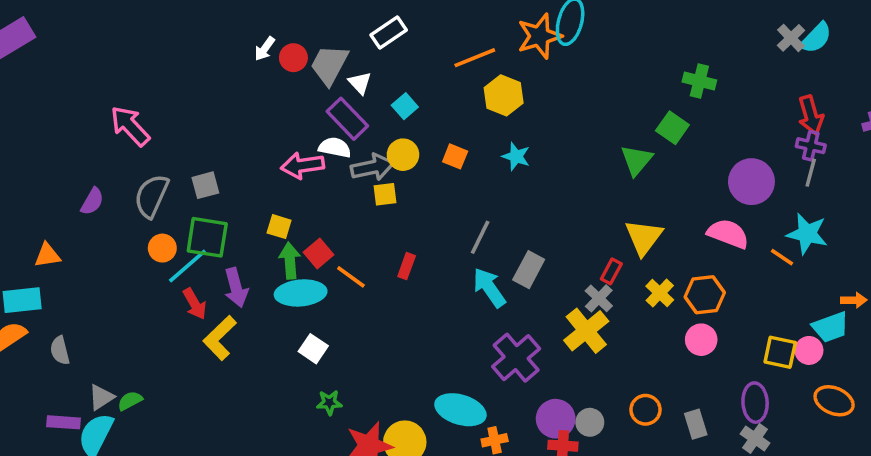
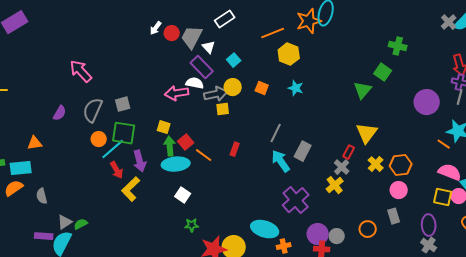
pink semicircle: (728, 234) -> (450, 172), moved
yellow cross: (586, 331) -> (335, 185), size x0.7
gray rectangle: (696, 424) -> (394, 216), moved

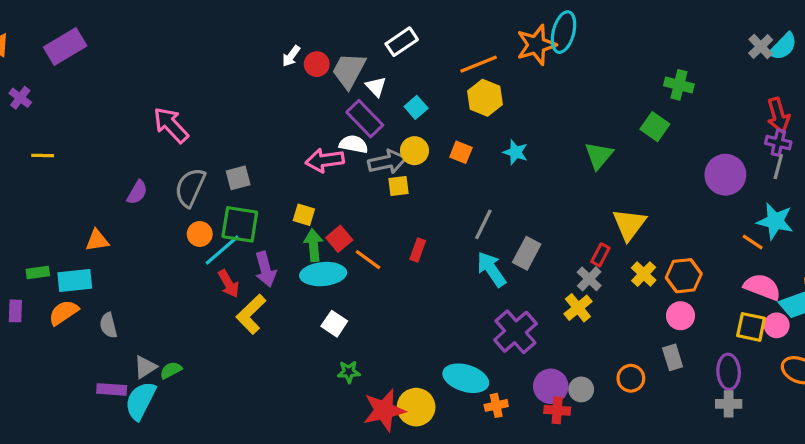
yellow hexagon: (289, 54) -> (485, 98), moved
green triangle: (363, 90) -> (599, 155), moved
gray cross: (429, 245) -> (729, 404), turned -35

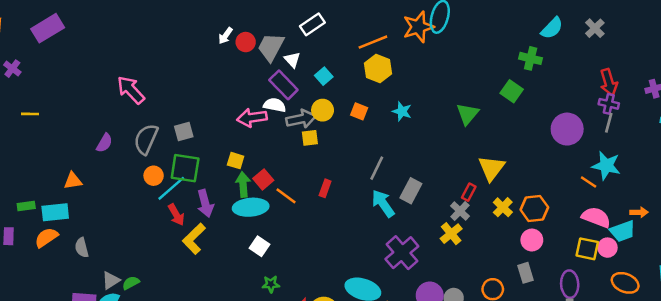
cyan semicircle: (783, 46) -> (552, 28), moved

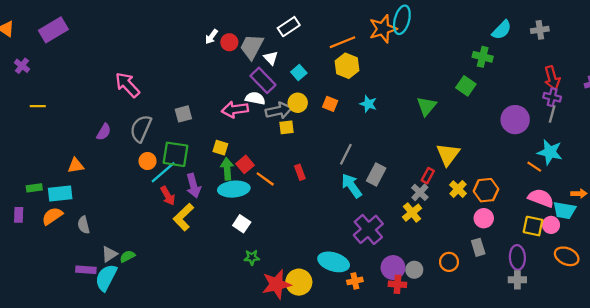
gray cross: (595, 28) -> (540, 30), turned 36
gray square: (184, 132) -> (183, 114), moved
red rectangle: (325, 188) -> (300, 172), turned -40
cyan trapezoid: (623, 231) -> (564, 210), turned 30

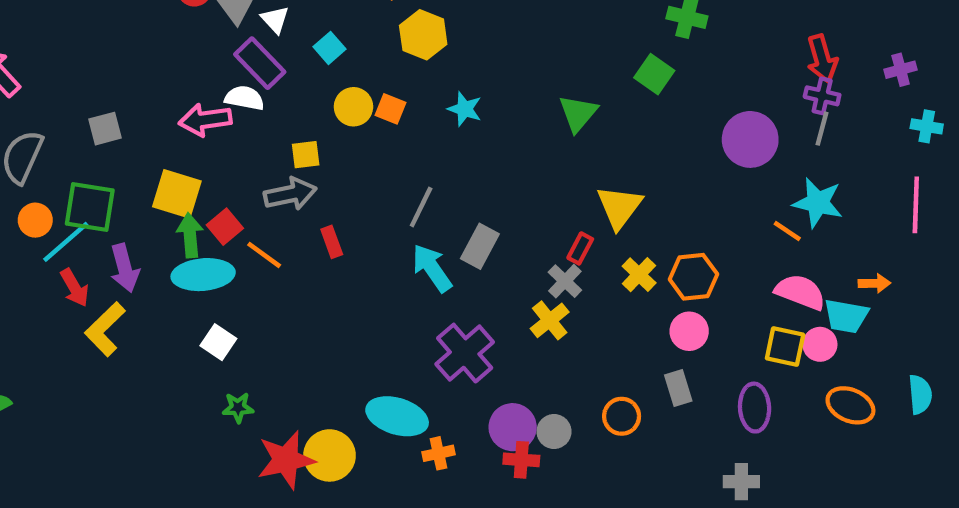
yellow circle: (298, 103) -> (353, 107), moved
gray arrow: (279, 111) -> (290, 194), moved
yellow square: (220, 148) -> (177, 194), size x1.6
gray cross: (517, 280) -> (741, 482), moved

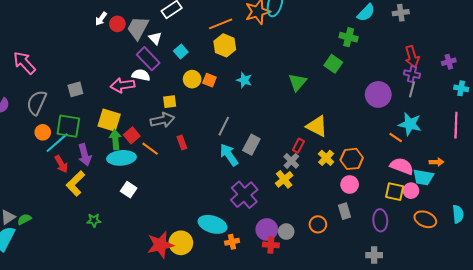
yellow triangle: (619, 207) -> (317, 126), turned -40
green star: (238, 408) -> (94, 220), moved

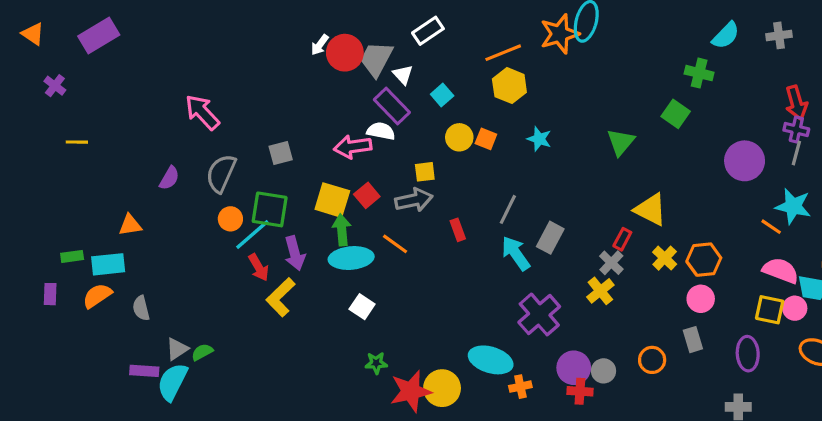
red circle: (117, 24) -> (345, 53), size x1.5
red square: (132, 135) -> (367, 195), moved
red rectangle: (182, 143) -> (458, 230), moved
green star: (94, 220) -> (376, 363), moved

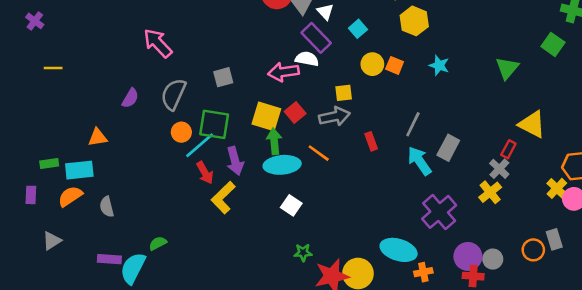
yellow cross: (665, 258) -> (557, 188), moved
gray rectangle: (693, 340) -> (554, 239), moved
gray triangle: (177, 349) -> (52, 241), moved

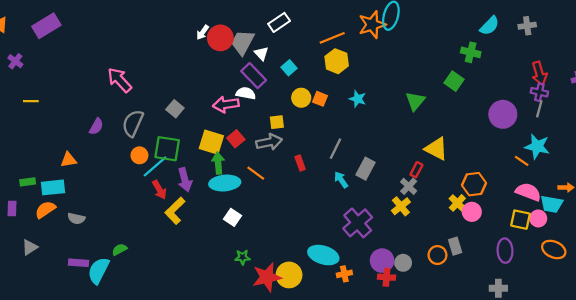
gray square: (223, 77) -> (175, 109), turned -35
cyan arrow: (419, 161) -> (341, 180), size x0.7
gray semicircle: (107, 207) -> (76, 218), turned -63

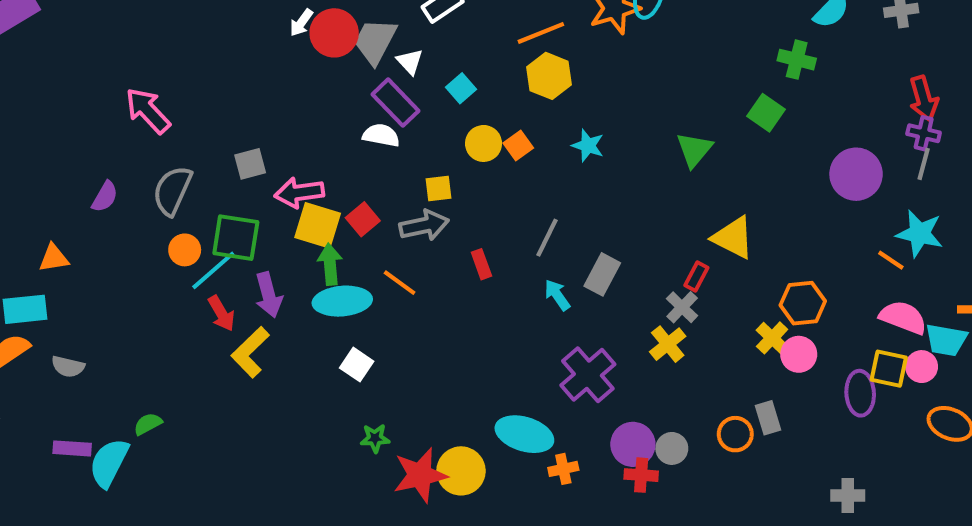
orange square: (320, 99) -> (518, 146), turned 32
pink arrow: (226, 104) -> (299, 193), moved
gray square: (175, 109) -> (250, 164), turned 35
purple ellipse: (505, 251) -> (860, 393), moved

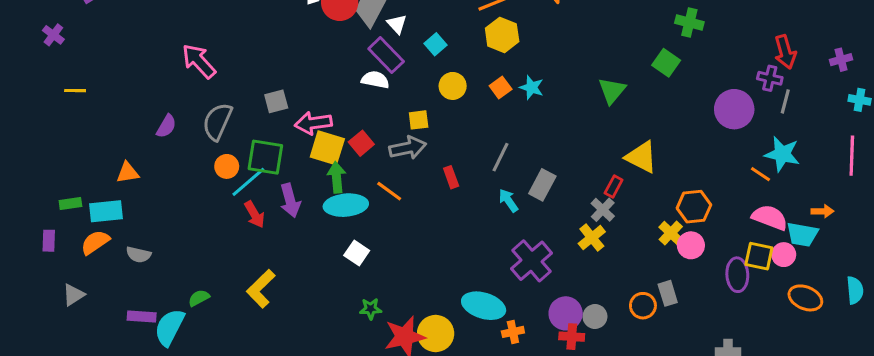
purple cross: (924, 133) -> (770, 78), moved
orange square: (518, 146) -> (501, 87), moved
yellow L-shape: (250, 352) -> (261, 289), moved

